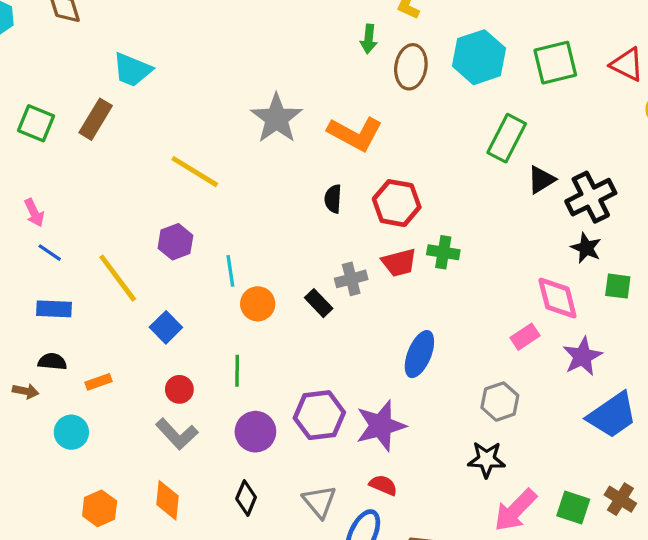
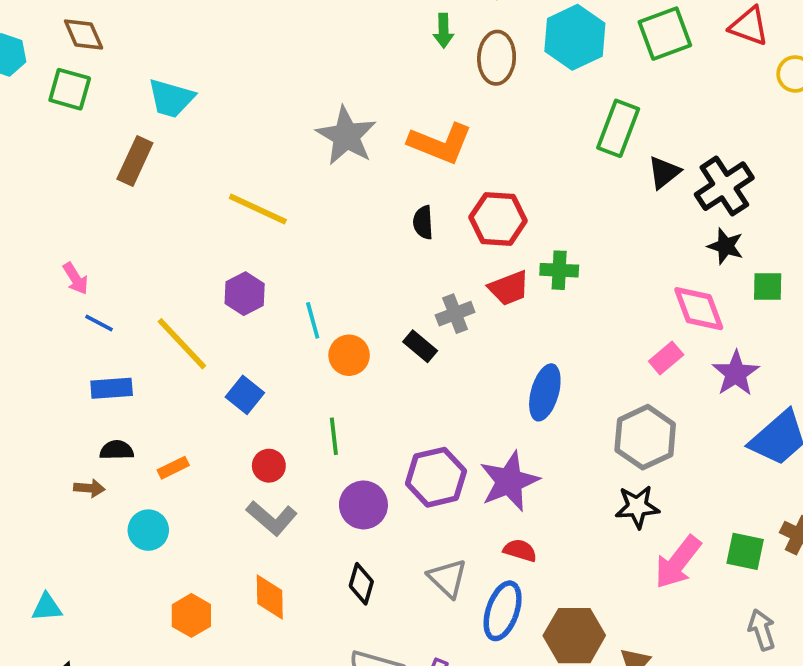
green square: (36, 123) -> (70, 89), moved
gray hexagon: (500, 402) -> (645, 437), size x1.4

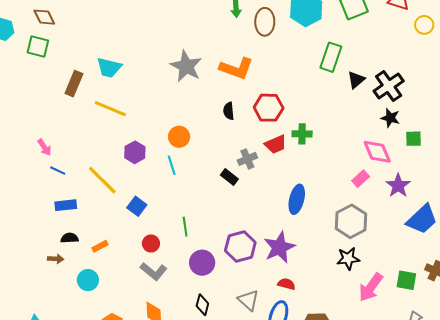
cyan trapezoid: (171, 98) -> (109, 68), moved
yellow line: (258, 209) -> (110, 109), moved
orange circle: (349, 355) -> (179, 137), moved

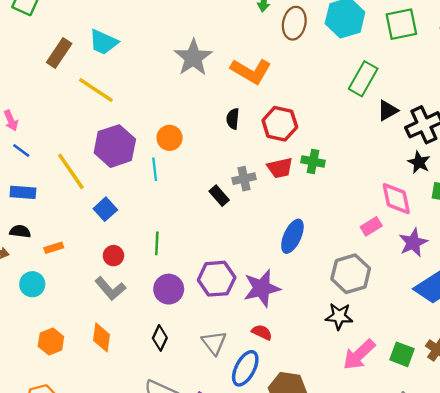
purple hexagon: (135, 152) -> (115, 146), size x1.6

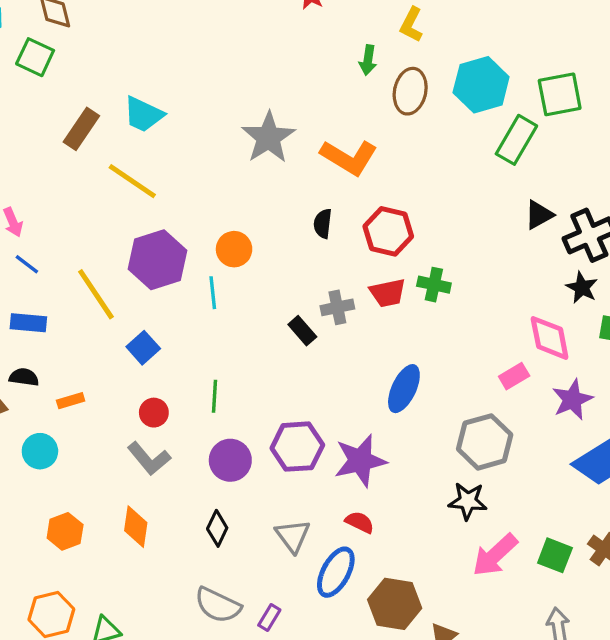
green rectangle: (363, 79) -> (516, 140), moved

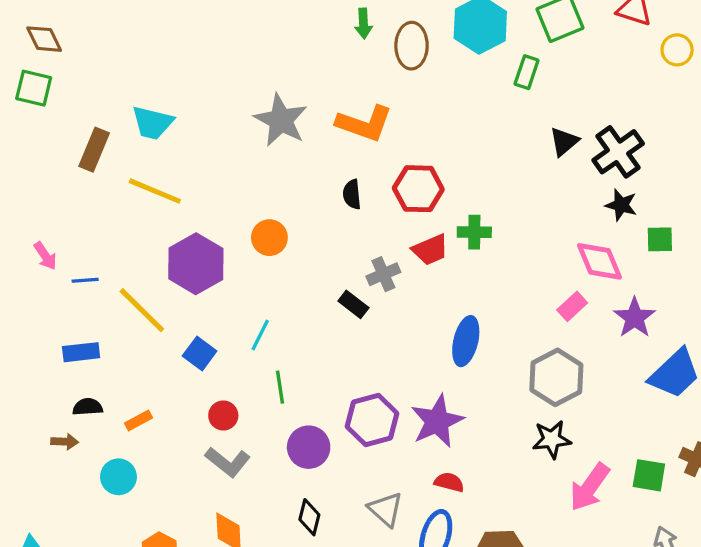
green rectangle: (516, 140) -> (527, 72), size x0.7
blue line: (27, 264) -> (85, 280), moved, turned -30
cyan line: (213, 293) -> (260, 335), moved, turned 44

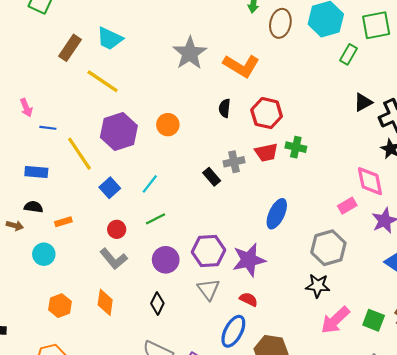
green line: (280, 387) -> (156, 219), turned 60
gray triangle: (386, 509) -> (208, 289), moved

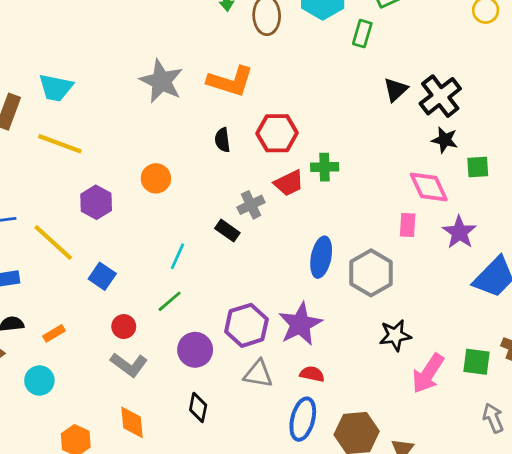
purple hexagon: (119, 132) -> (96, 202), size x0.7
cyan line: (150, 184) -> (177, 256), moved
pink rectangle: (347, 206) -> (408, 225), turned -42
gray hexagon: (328, 248) -> (371, 273), moved
gray triangle: (208, 289) -> (258, 374), turned -30

